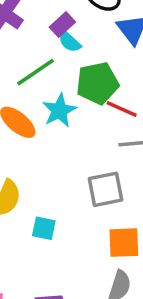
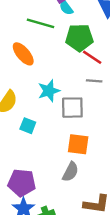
green line: (35, 72) -> (40, 23), turned 40
cyan star: (59, 111) -> (49, 91), moved

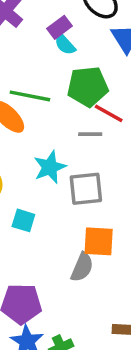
green line: (40, 23) -> (30, 96), moved
gray line: (94, 81) -> (90, 134), moved
gray semicircle: (70, 172) -> (82, 267), moved

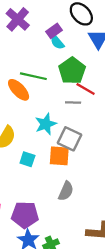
green pentagon: (88, 86) -> (72, 71), turned -30
gray square: (86, 189) -> (70, 139), turned 30
orange square: (99, 241) -> (59, 156), moved

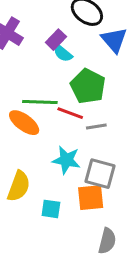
red line: (86, 89) -> (70, 113), moved
cyan star: (46, 124) -> (66, 160), turned -30

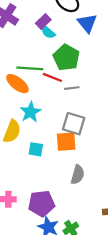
cyan star: (66, 160) -> (30, 112), moved, turned 30

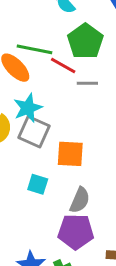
gray square: (74, 124) -> (34, 132), moved
cyan square: (36, 149) -> (38, 184), moved
purple pentagon: (41, 203) -> (76, 232), moved

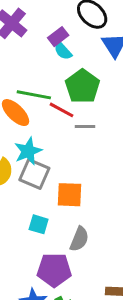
purple pentagon: (76, 232) -> (54, 270), moved

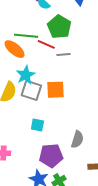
orange square: (69, 195) -> (55, 90), moved
gray semicircle: (79, 239) -> (77, 139), moved

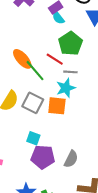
green line: (26, 36) -> (35, 71), moved, turned 35
cyan star: (26, 75) -> (66, 88), moved
purple pentagon: (51, 156) -> (43, 157), moved

